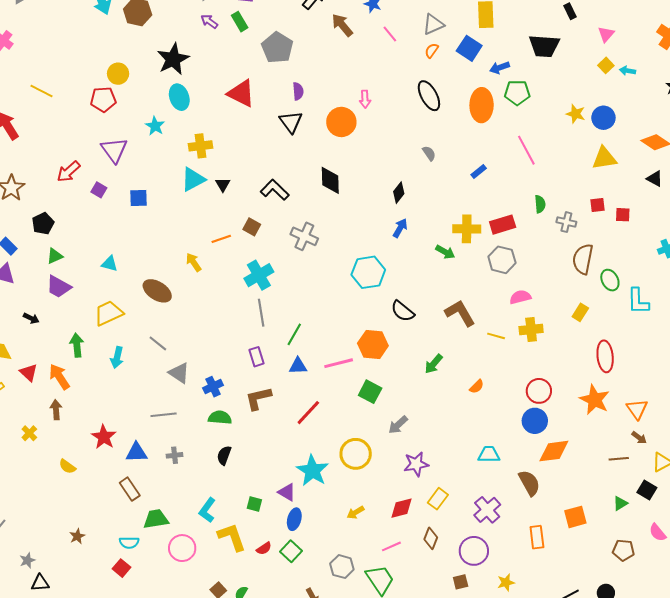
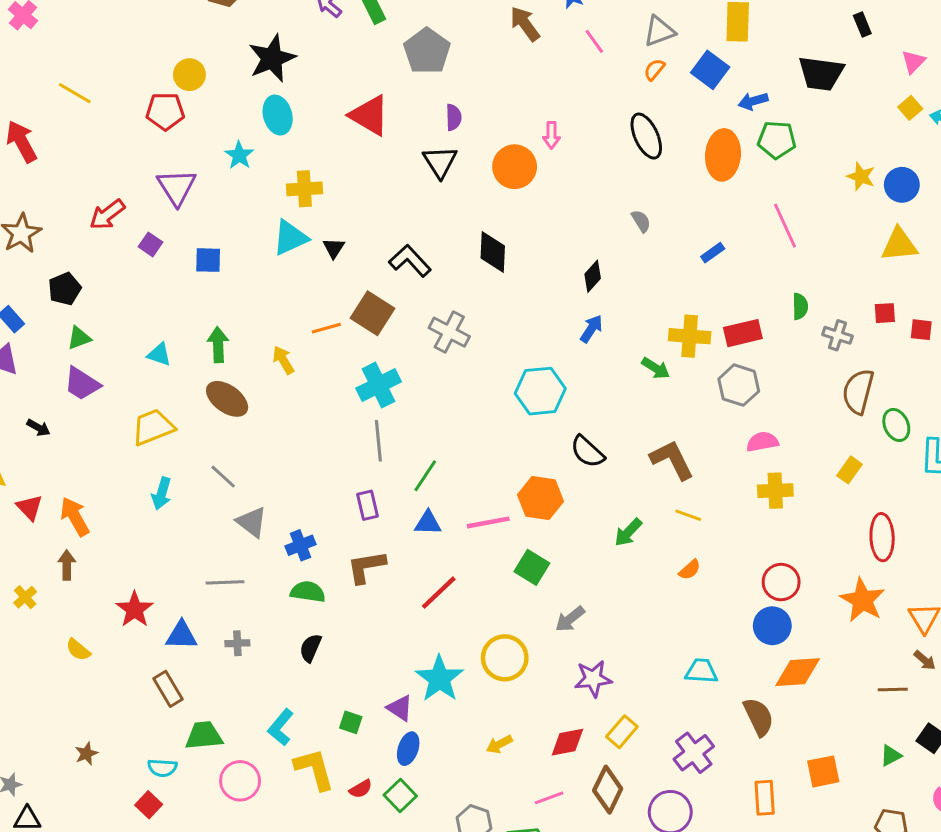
brown square: (252, 227) -> (373, 313), size x1.6
yellow line: (496, 336) -> (688, 515), moved
green arrow: (77, 345) -> (218, 345), moved
brown diamond: (431, 538) -> (608, 790), size x1.4

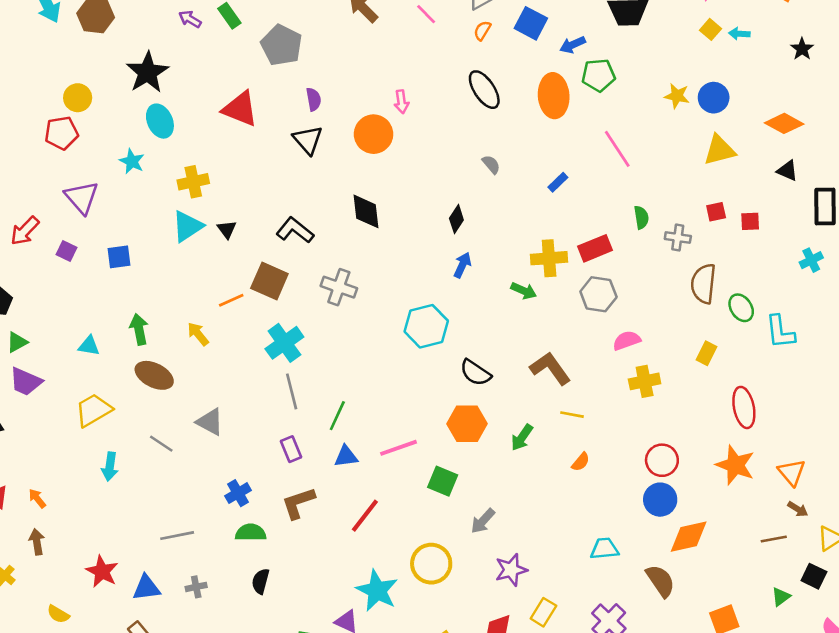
orange hexagon: (540, 498) -> (467, 424), moved
orange arrow: (75, 517) -> (37, 498), size x0.6
gray triangle: (252, 522) -> (210, 422), moved

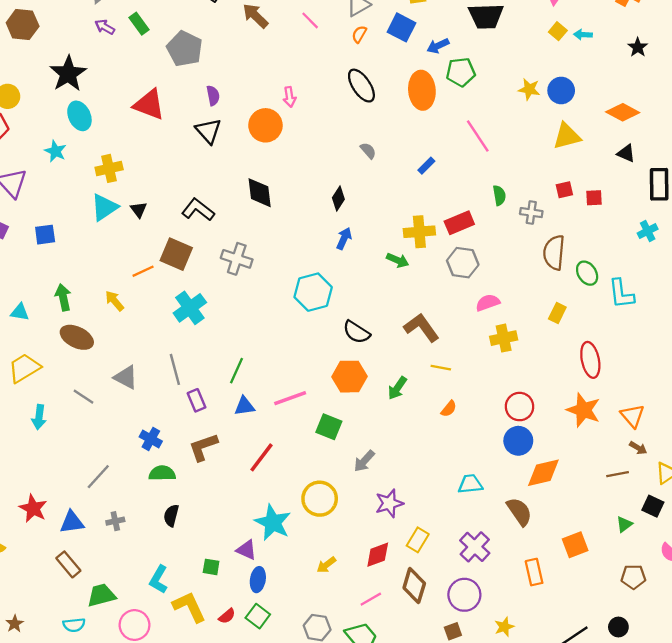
gray line: (292, 391) -> (175, 369), moved
blue cross: (238, 493) -> (151, 439), turned -30
gray line: (177, 536) -> (98, 477), turned -36

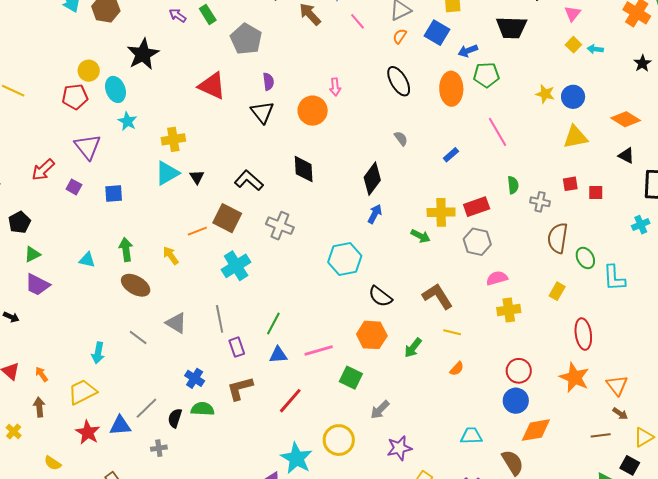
cyan ellipse: (79, 116) -> (116, 89), moved
black diamond: (338, 199) -> (372, 179), size x1.5
yellow trapezoid: (24, 368) -> (82, 392), moved
black semicircle: (171, 516) -> (175, 418), moved
blue triangle: (72, 522) -> (120, 426), moved

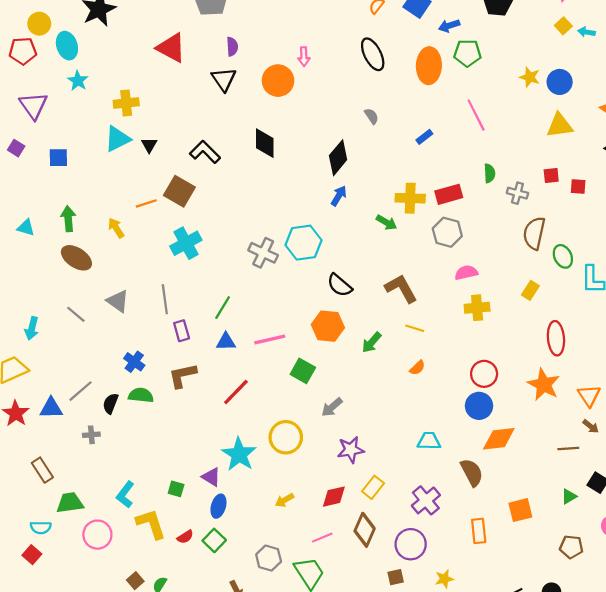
gray cross: (280, 226) -> (263, 253), moved

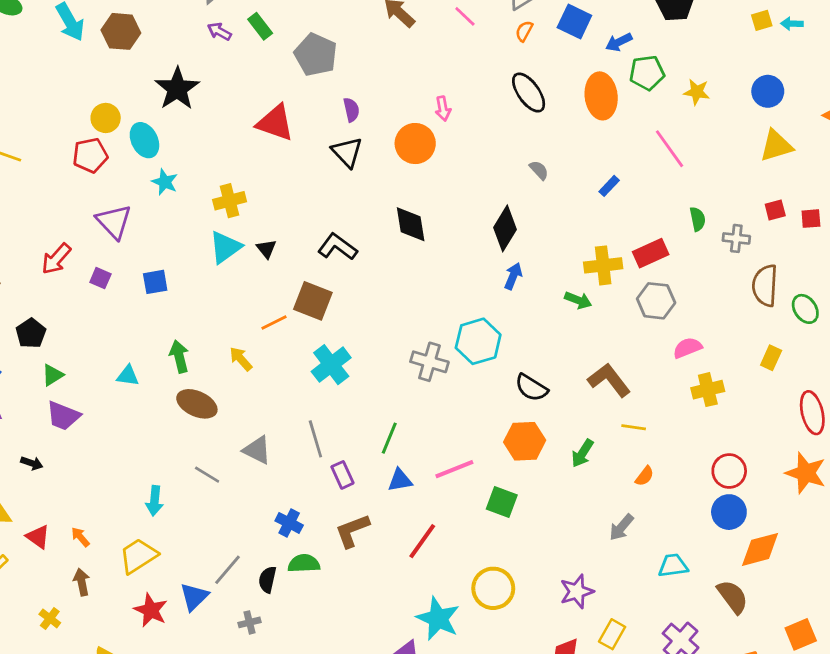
yellow square: (563, 26) -> (762, 20), turned 35
yellow star: (530, 77) -> (697, 92), moved
gray arrow: (332, 407) -> (621, 527), moved
blue triangle: (51, 408) -> (194, 597), turned -35

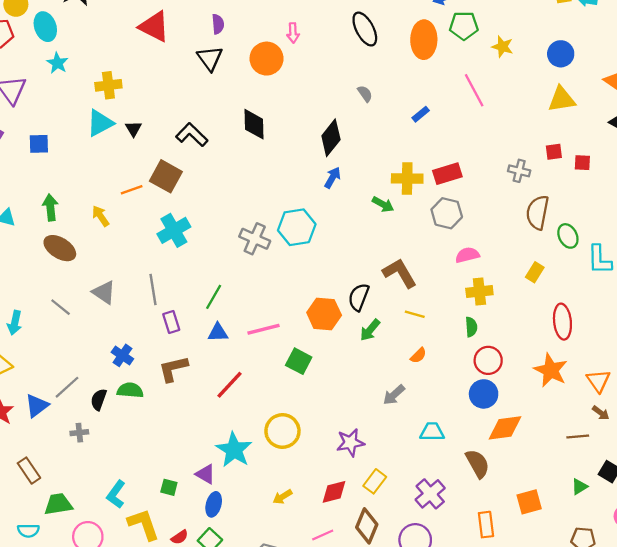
green semicircle: (698, 219) -> (471, 327), moved
black semicircle: (531, 388) -> (359, 297), moved, turned 72

